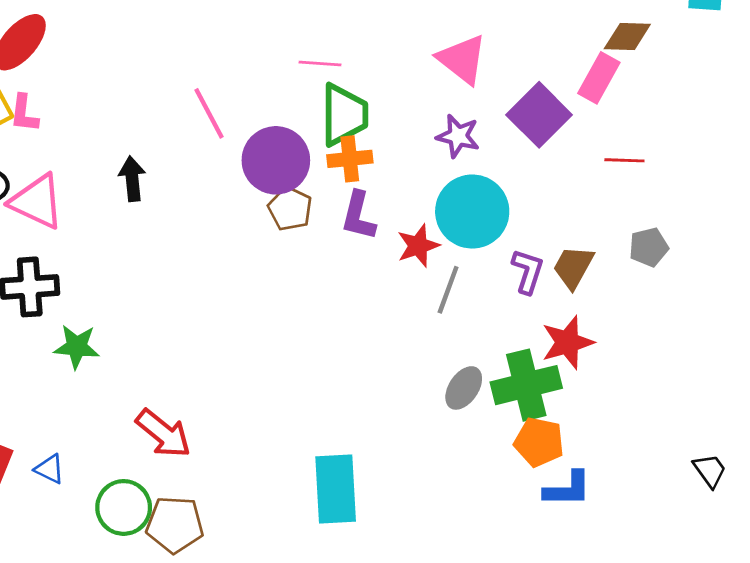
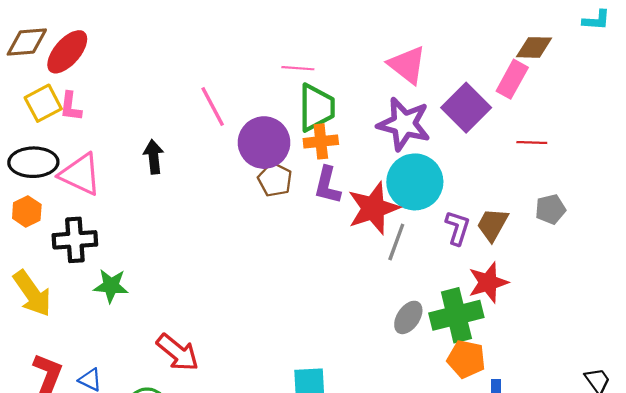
purple star: (458, 136) -> (404, 124), size x1.6
red star: (418, 246) -> (373, 208), size x1.6

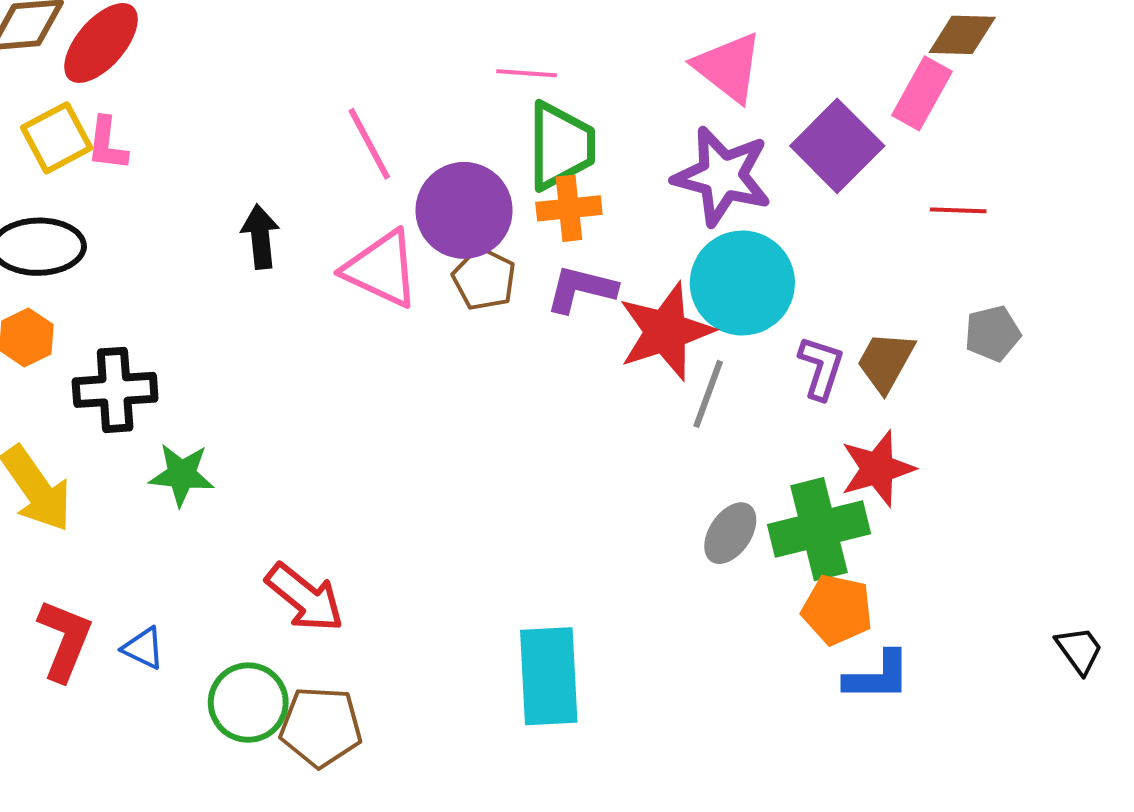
pink triangle: (80, 174) -> (381, 269), moved
purple L-shape: (327, 185) -> (581, 289), turned 90

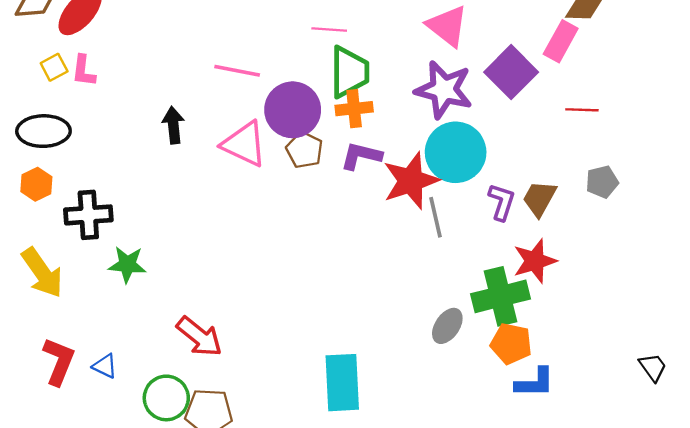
yellow square: (57, 138) -> (54, 67), size x0.7
pink line: (369, 144) -> (237, 71), turned -51
gray line: (708, 394) -> (436, 217), turned -33
gray ellipse: (730, 533) -> (447, 326), moved

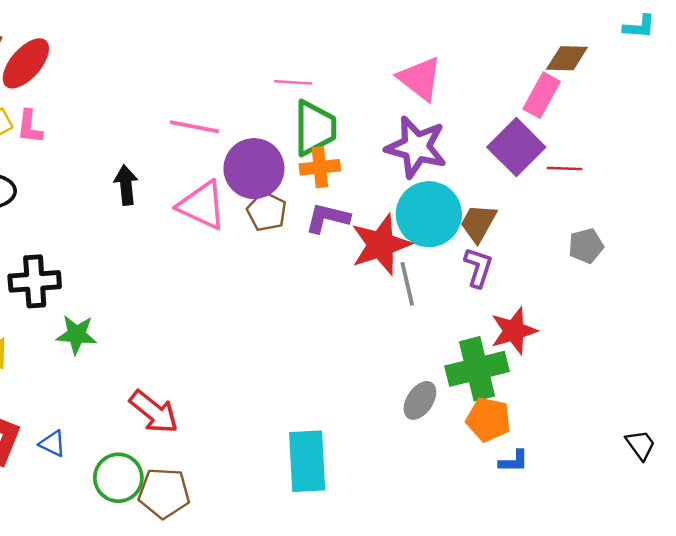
purple square: (511, 72) -> (516, 147), moved
brown trapezoid: (539, 198) -> (478, 223), moved
blue L-shape: (535, 383) -> (514, 461), size x0.7

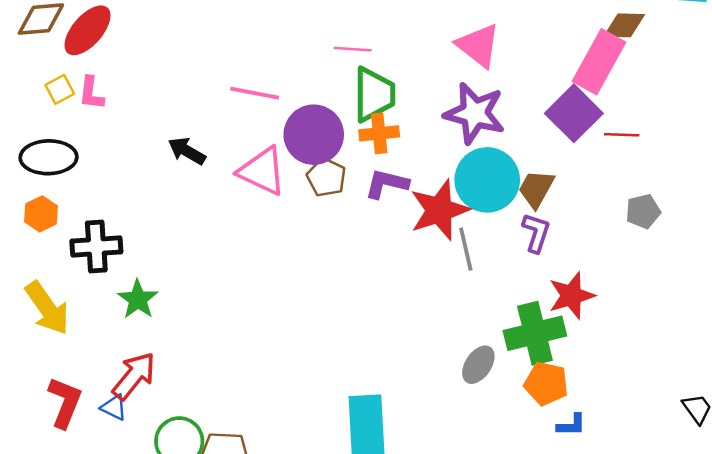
pink rectangle: (542, 95) -> (599, 62), size x1.4
black arrow: (126, 185) -> (187, 151), turned -54
green star: (77, 335) -> (138, 299), turned 30
red arrow: (154, 412) -> (134, 376), moved, turned -90

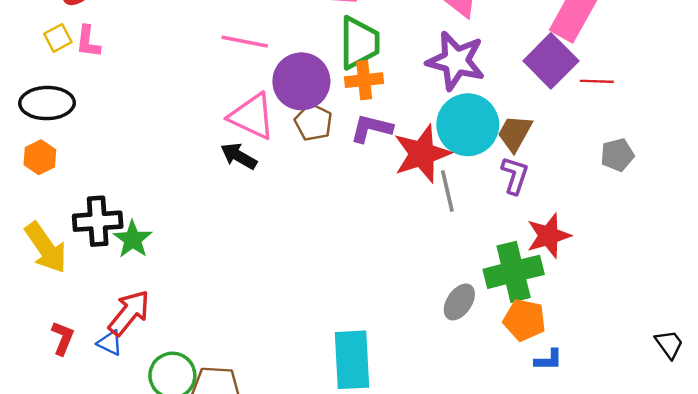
black arrow: (187, 151) -> (239, 156), moved
black cross: (96, 247) -> (98, 221), moved
red L-shape: (65, 402) -> (63, 338), size x0.7

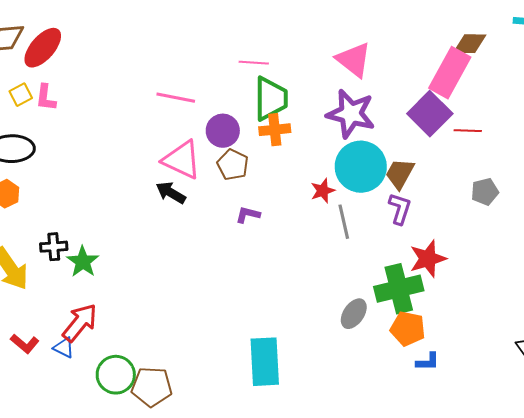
purple circle: (301, 81) -> (223, 131), size x0.7
purple L-shape: (371, 128) -> (248, 215), moved, size x0.7
red star: (422, 154) -> (323, 191), size x0.5
black cross: (98, 221) -> (54, 247), size x0.7
red L-shape: (63, 338) -> (25, 344), turned 108

